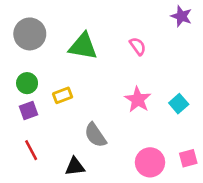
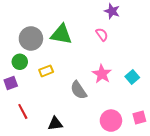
purple star: (181, 16) -> (112, 11), moved
gray circle: (30, 34) -> (31, 38), moved
purple square: (28, 110) -> (11, 83), moved
gray semicircle: (95, 135) -> (79, 90), moved

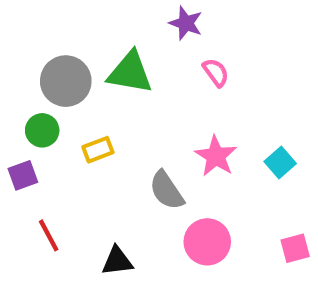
purple star: (112, 11) -> (186, 23), moved
pink circle: (111, 121) -> (207, 242), moved

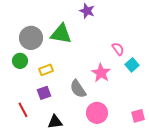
pink semicircle: (216, 72) -> (118, 49), moved
cyan square: (280, 163) -> (132, 65), moved
purple square: (23, 175) -> (44, 93), moved

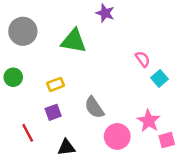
gray circle: (31, 38) -> (23, 31), moved
green circle: (20, 61) -> (13, 77), moved
pink star: (101, 73) -> (149, 121), moved

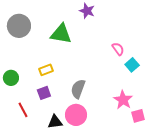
green circle: (13, 77) -> (11, 78), moved
gray semicircle: (94, 107) -> (78, 89), turned 54
pink circle: (117, 136) -> (76, 115), moved

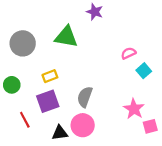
gray circle: (19, 26) -> (23, 43), moved
pink semicircle: (118, 49) -> (128, 53), turned -80
purple square: (44, 93) -> (48, 101), size x1.5

